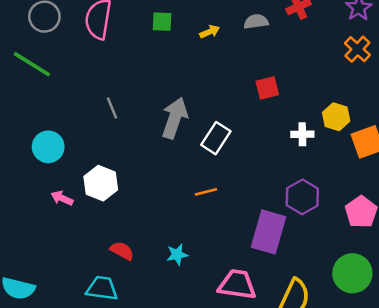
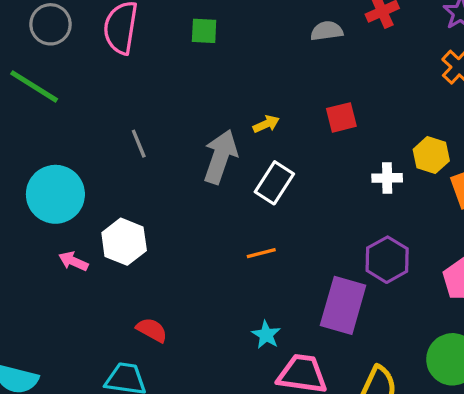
yellow arrow: (210, 32) -> (266, 124), moved
cyan circle: (48, 147) -> (55, 194), size x1.4
cyan star: (177, 254) -> (266, 335), moved, turned -30

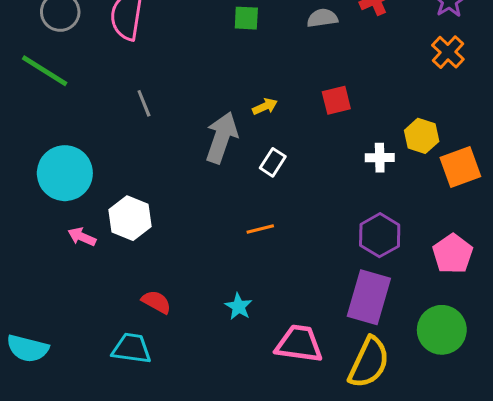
green square: (204, 31) -> (246, 18), moved
gray line: (139, 144) -> (144, 103), moved
white rectangle: (274, 183) -> (273, 162), size x0.7
purple rectangle: (343, 305) -> (369, 297), moved
cyan star: (266, 335) -> (239, 307), moved

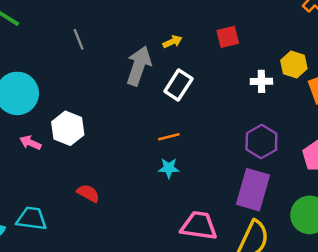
white rectangle: (273, 162) -> (178, 85), size x1.4
cyan star: (239, 307) -> (169, 168), moved, turned -30
cyan trapezoid: (132, 348) -> (32, 219), moved

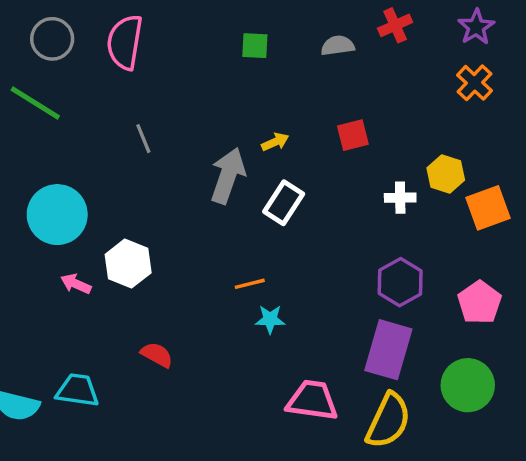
orange line: (169, 137) -> (250, 284), moved

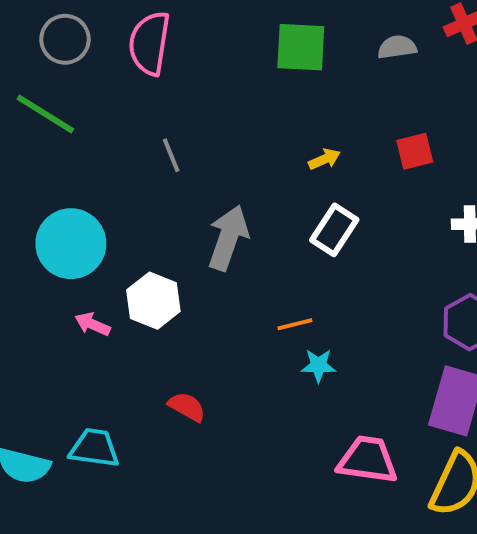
green square: (255, 46) -> (301, 47), size x1.6
gray arrow: (228, 176) -> (228, 238), moved

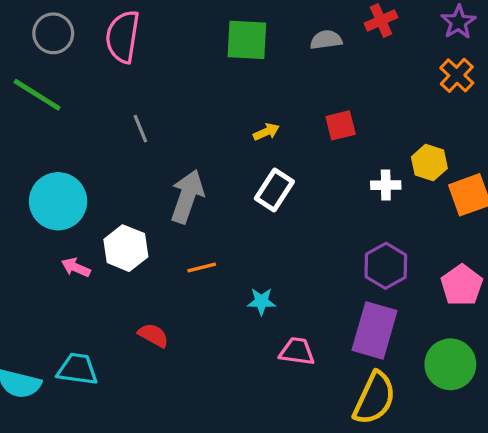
orange line: (295, 324) -> (202, 267), moved
pink trapezoid: (368, 460) -> (297, 351), moved, size x0.7

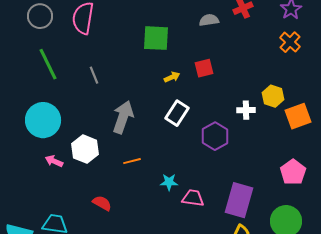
green square: (247, 40) -> (156, 38), moved
green line: (37, 95) -> (48, 64), moved, turned 32
red square: (341, 125) -> (204, 68), moved
purple hexagon: (386, 266) -> (215, 136), moved
pink trapezoid: (297, 351) -> (193, 198), moved

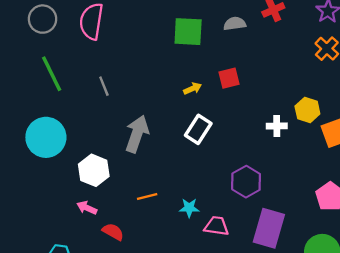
green square: (156, 38) -> (188, 32), moved
purple hexagon: (215, 136) -> (246, 182), moved
pink arrow: (54, 161) -> (87, 208), moved
orange line: (132, 161) -> (147, 196), moved

